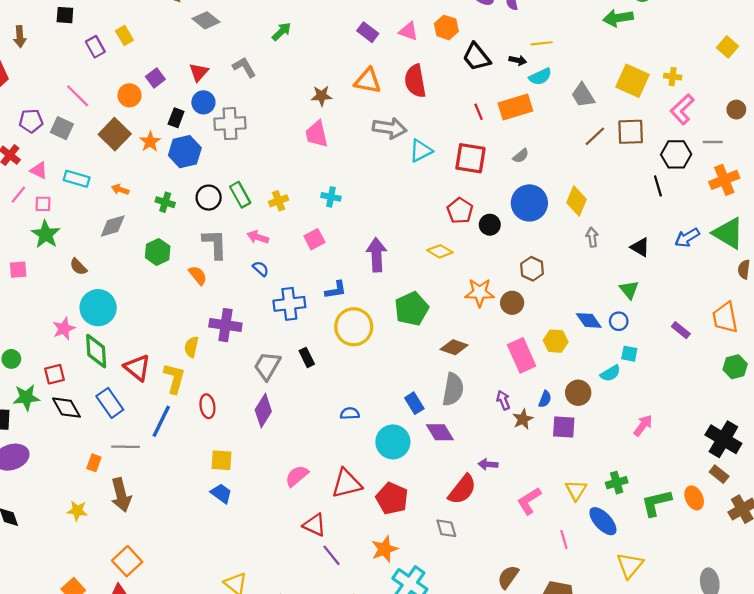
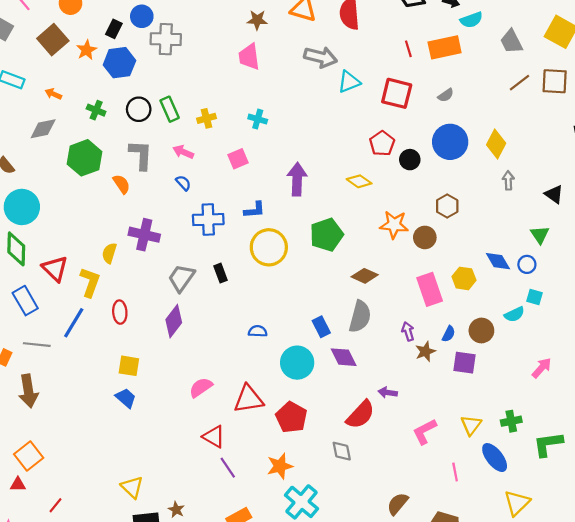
green hexagon: (158, 252) -> (85, 158), size x1.4

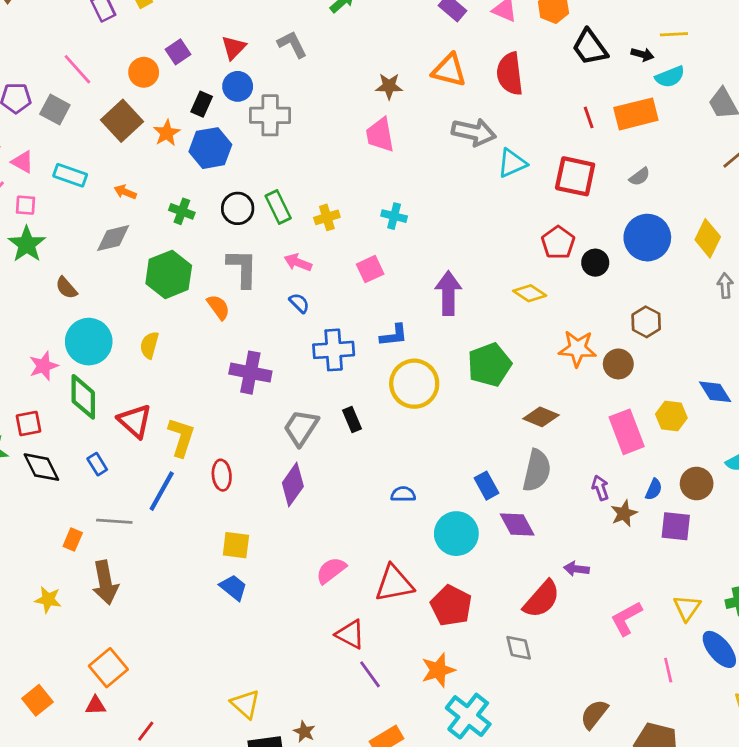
yellow semicircle: (109, 253) -> (149, 345), moved
blue rectangle: (25, 301) -> (97, 464), size x0.6

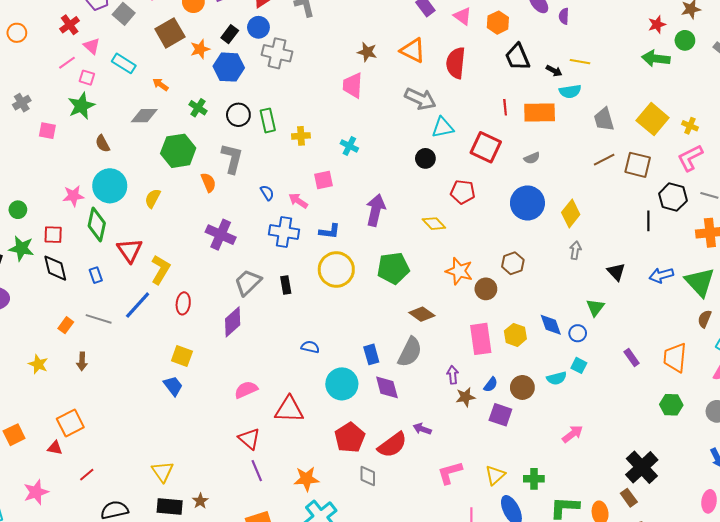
red pentagon: (558, 243) -> (463, 192), turned 30
pink arrow: (298, 262) -> (298, 201), moved
black circle: (595, 263) -> (425, 158), moved
brown arrow: (105, 582) -> (82, 361), size x0.6
red pentagon: (451, 606) -> (350, 438), moved

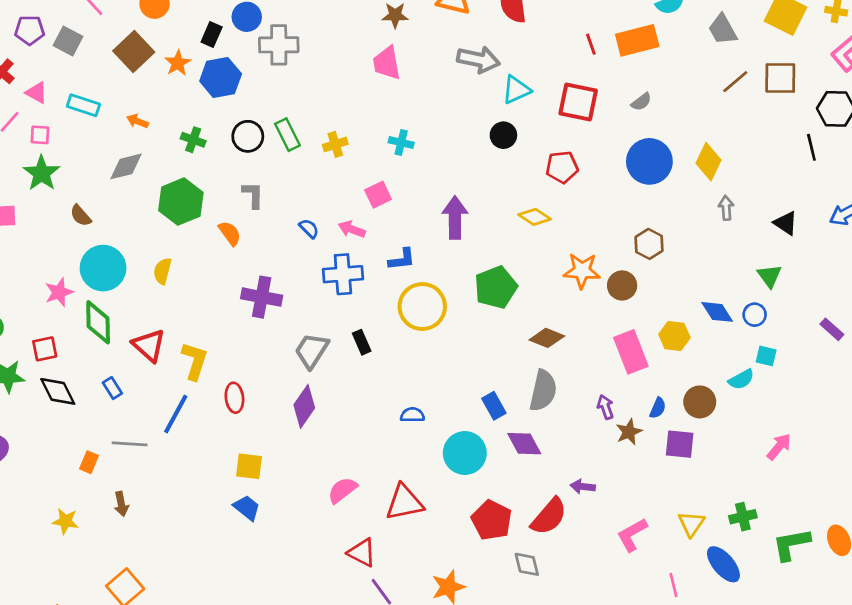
gray L-shape: (232, 158) -> (253, 195), size x0.7

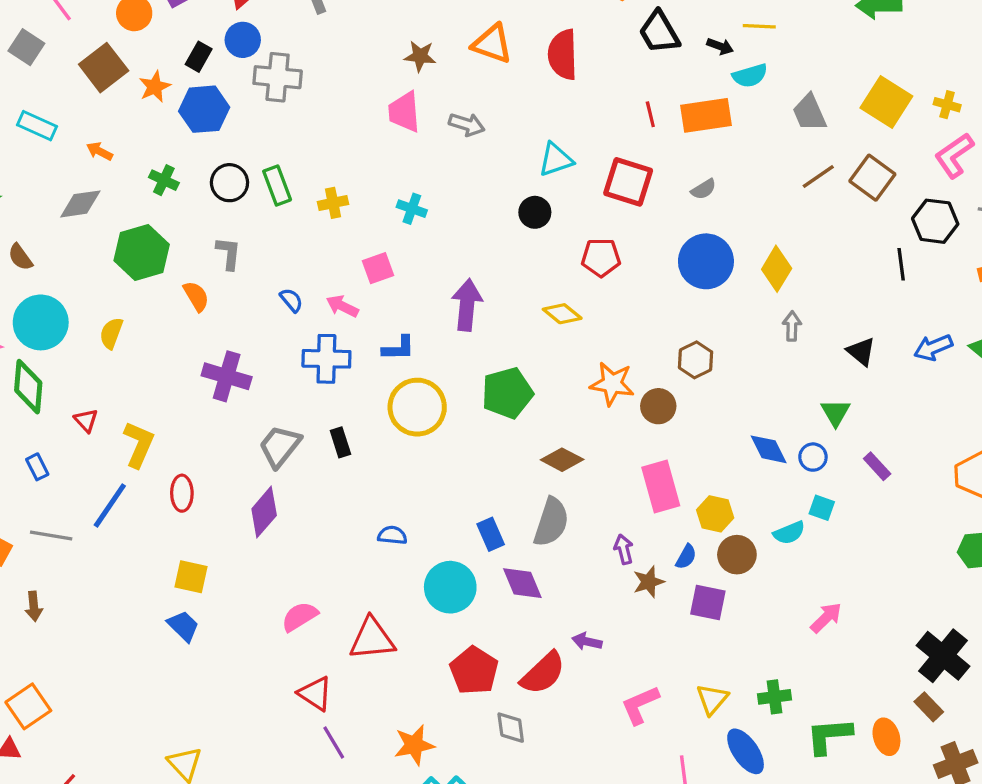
gray arrow: (478, 60) -> (467, 124), moved, size x0.7
brown square: (780, 78) -> (872, 178), turned 30
purple rectangle: (832, 329) -> (877, 466), moved
yellow hexagon: (674, 336) -> (715, 514), moved
red triangle: (149, 345) -> (86, 420), size x0.6

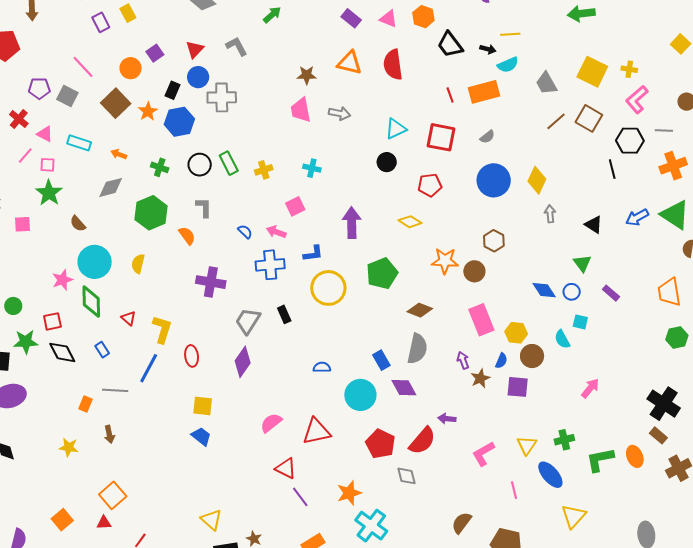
cyan semicircle: (789, 533) -> (562, 339), turned 90

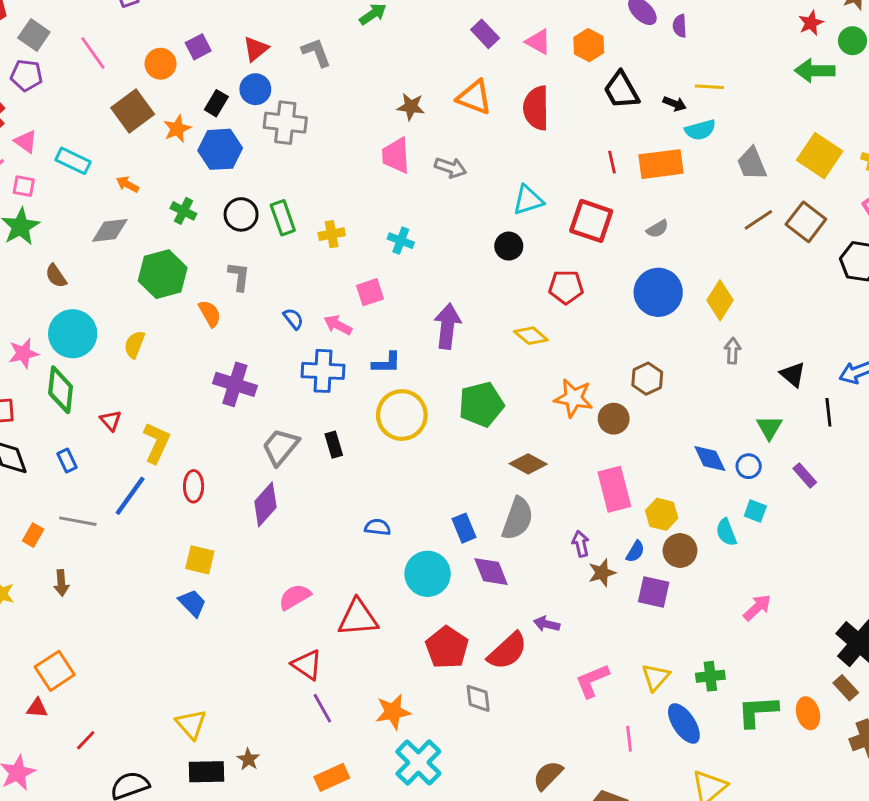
gray square: (67, 96) -> (34, 35), moved
black line: (612, 169) -> (828, 412), moved

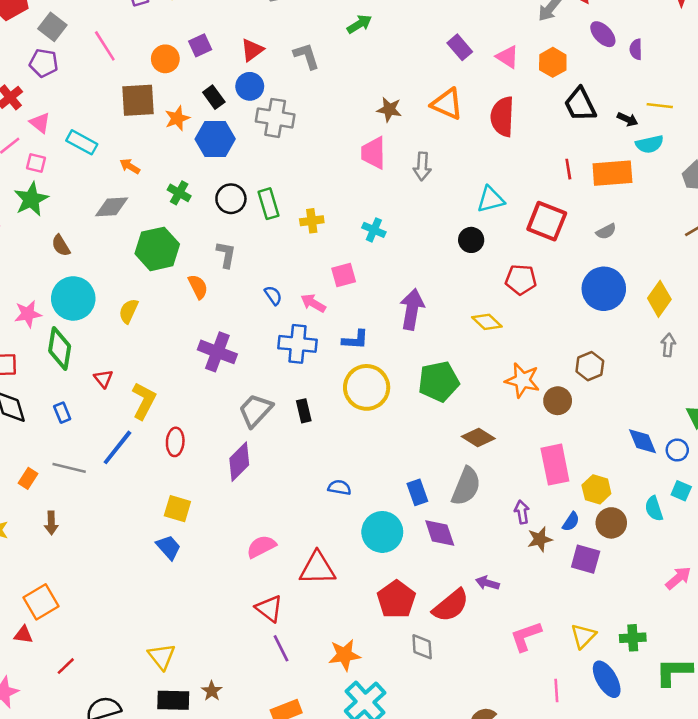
black rectangle: (216, 103) -> (214, 97), turned -70
brown square: (133, 111) -> (138, 100), turned 30
gray arrow: (451, 168) -> (422, 166), turned 72

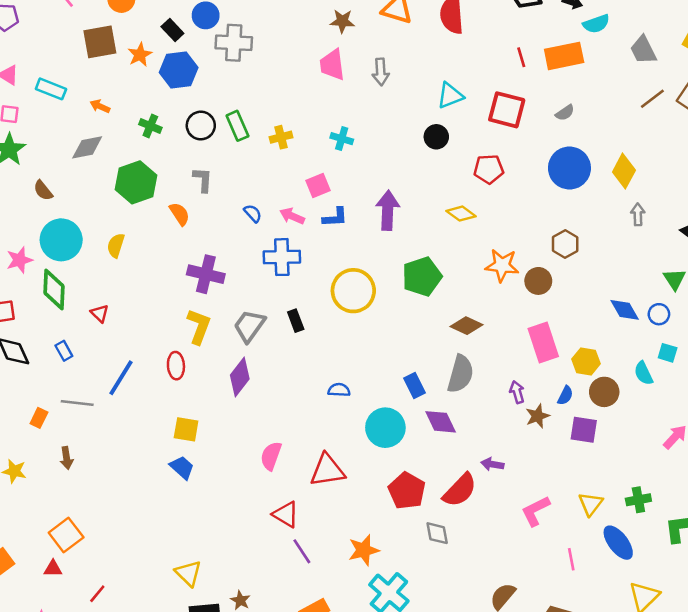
blue L-shape: (355, 340) -> (335, 217), moved
yellow L-shape: (144, 401) -> (199, 326), moved
pink semicircle: (261, 547) -> (271, 456), turned -36

